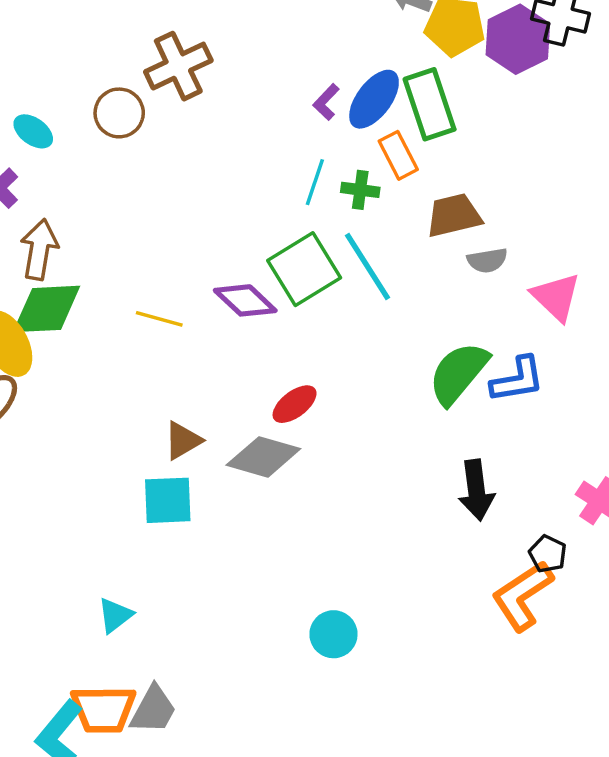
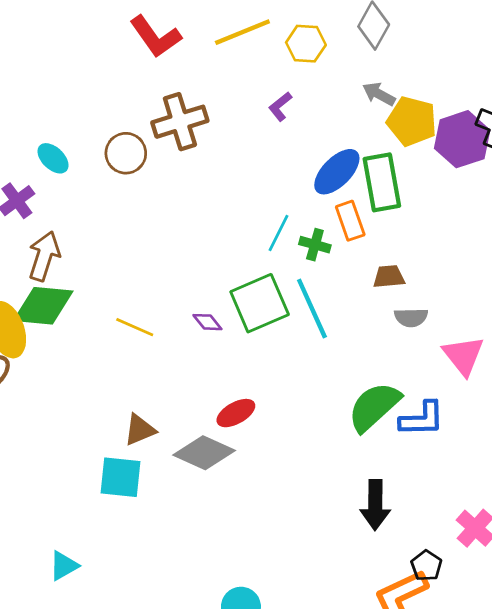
purple L-shape: (326, 102) -> (280, 106), moved
brown trapezoid: (454, 215) -> (389, 277), size x0.7
purple diamond: (245, 300) -> (207, 322), size x0.6

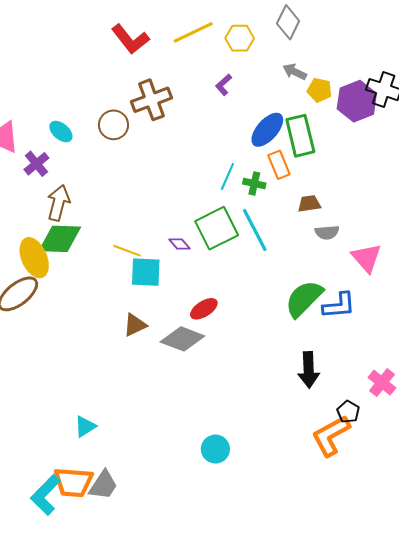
yellow pentagon: (412, 121) -> (320, 90), size x0.7
cyan square: (120, 477) -> (146, 272), moved

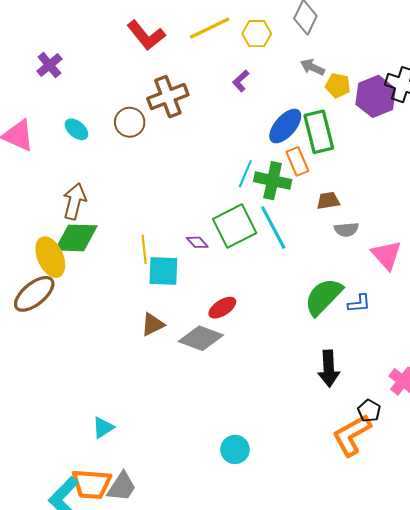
purple cross: (36, 164) -> (49, 65), moved
green cross: (254, 184) -> (273, 181), size x1.6
yellow line: (127, 251) -> (144, 249), turned 64
blue L-shape: (339, 306) -> (359, 303), size x0.7

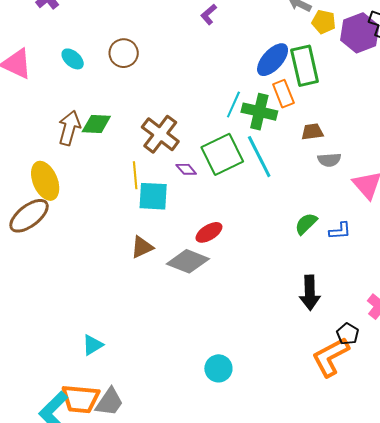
purple L-shape: (241, 81) -> (209, 14), moved
brown cross: (168, 97) -> (160, 134), moved, turned -33
green diamond: (76, 238) -> (96, 124), moved, size x0.7
green semicircle: (323, 297) -> (306, 224), size x0.6

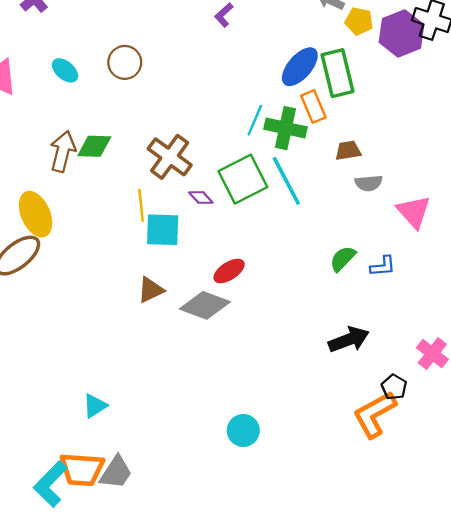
black arrow: (310, 293) -> (349, 340), turned -108

